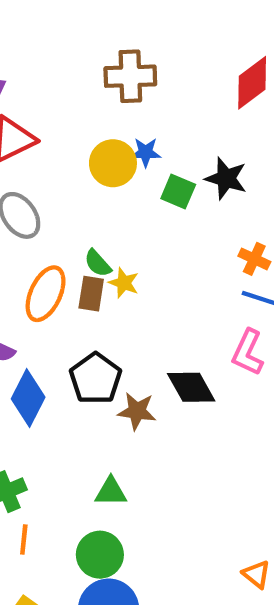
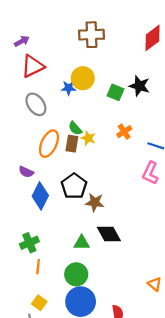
blue star: (146, 152) -> (69, 88), moved
orange cross: (254, 259) -> (124, 132), moved, turned 32
black diamond: (191, 387) -> (109, 234), moved

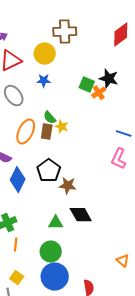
yellow circle: (83, 78) -> (45, 54), moved
orange cross: (124, 132) -> (99, 93), moved

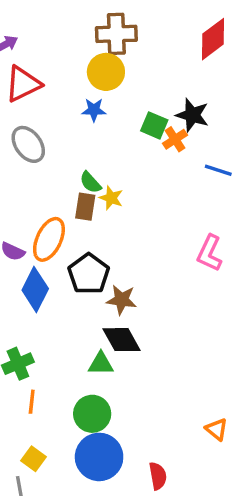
yellow circle: (45, 54) -> (106, 72), moved
blue star: (44, 81) -> (94, 110), moved
orange ellipse: (26, 132) -> (49, 239), moved
blue line: (124, 134) -> (218, 170), moved
black diamond: (81, 215) -> (121, 340), moved

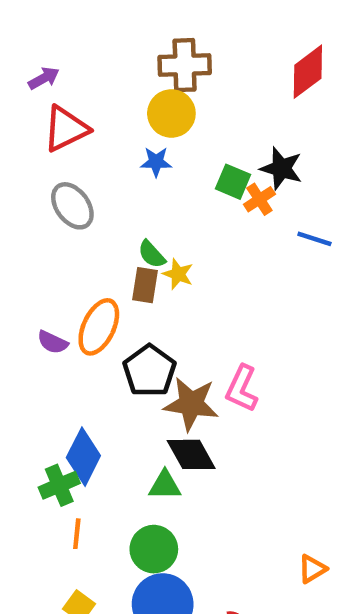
pink L-shape: (210, 253) -> (242, 388), moved
blue diamond: (35, 289) -> (83, 457), moved
brown star: (121, 300) -> (191, 404), size x1.4
orange triangle: (216, 429) -> (312, 569), turned 50

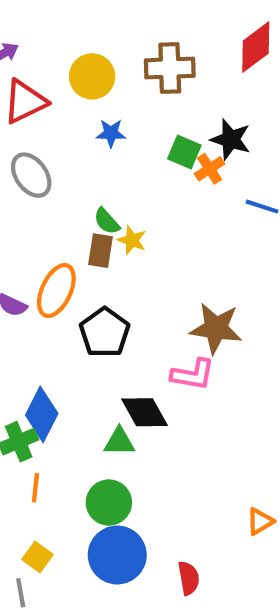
brown cross: (185, 65) -> (170, 68), moved
yellow circle: (171, 113) -> (92, 76), moved
pink L-shape: (242, 388) -> (193, 374), moved, turned -105
brown star: (191, 404) -> (216, 328), moved

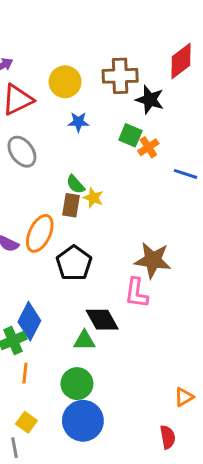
black star: (231, 139) -> (150, 100), moved
pink L-shape: (193, 374) -> (136, 293), turned 88
red semicircle: (189, 578) -> (168, 437), moved

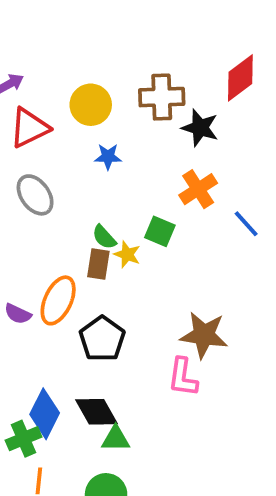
green square: (130, 135) -> (160, 231), moved
orange cross: (148, 147) -> (198, 189), size x1.4
blue line: (185, 174) -> (246, 224), turned 30
black diamond: (102, 320) -> (96, 412), moved

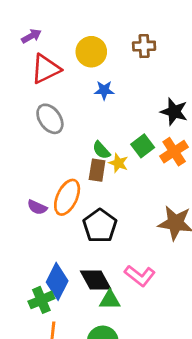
brown cross: (162, 97) -> (144, 46), size x0.7
black star: (200, 128) -> (174, 112), moved
orange cross: (198, 189) -> (174, 152), moved
green square: (160, 231) -> (143, 146), turned 30
pink L-shape: (183, 377) -> (140, 276), moved, turned -60

